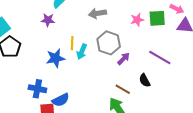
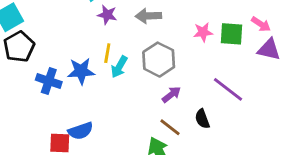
purple star: (48, 20) -> (107, 15), moved
purple arrow: (124, 59) -> (171, 95), moved
blue cross: (37, 89) -> (49, 81), moved

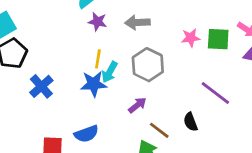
blue star: (81, 71) -> (94, 84), moved
blue cross: (49, 81) -> (41, 86), turned 30
purple arrow: (171, 95) -> (137, 105), moved
blue semicircle: (81, 131) -> (86, 134), moved

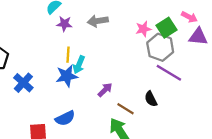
green square: (218, 39) -> (166, 28), turned -30
gray hexagon: (148, 65) -> (160, 47), moved

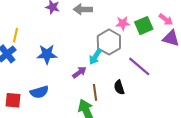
gray hexagon: (160, 47) -> (109, 42), moved
yellow line: (68, 55) -> (16, 35), moved
cyan arrow: (79, 65) -> (95, 57), moved
brown line: (126, 109) -> (95, 92), turned 42

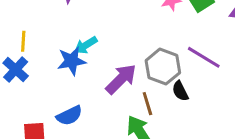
gray hexagon: (109, 42) -> (163, 67), moved
cyan arrow: (95, 57) -> (86, 45), moved, turned 35
purple arrow: (79, 72) -> (121, 79), size x1.6

